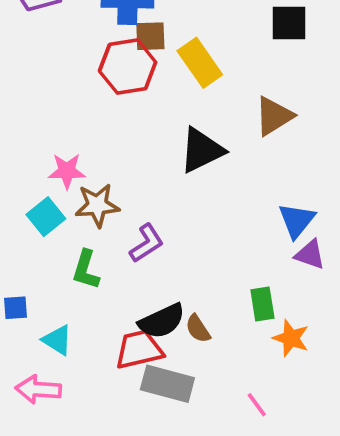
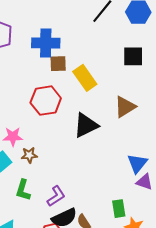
red hexagon: (128, 67) -> (46, 101), moved
brown star: (97, 205) -> (29, 155), size x0.7
purple L-shape: (147, 243) -> (56, 196), moved

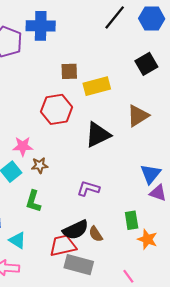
blue cross: (46, 43) -> (41, 26), moved
black square: (133, 56) -> (146, 64), turned -30
yellow rectangle: (85, 78) -> (97, 86), turned -70
purple L-shape: (56, 196) -> (88, 189), moved, turned -130

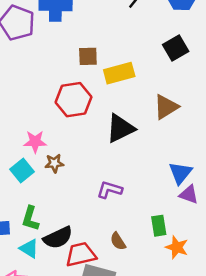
green L-shape: (33, 201) -> (30, 218), moved
black semicircle: (76, 230) -> (58, 238), moved

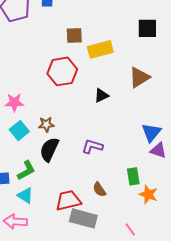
black square: (176, 48) -> (147, 28), turned 30
black triangle: (120, 128) -> (101, 95), size x0.6
pink star: (35, 142) -> (14, 102), moved
green L-shape: (30, 218) -> (26, 170), turned -135
black semicircle: (58, 238) -> (49, 149), moved, turned 140

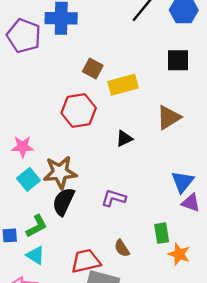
brown square: (74, 35) -> (93, 68), turned 30
brown star: (46, 124) -> (60, 172), size x1.8

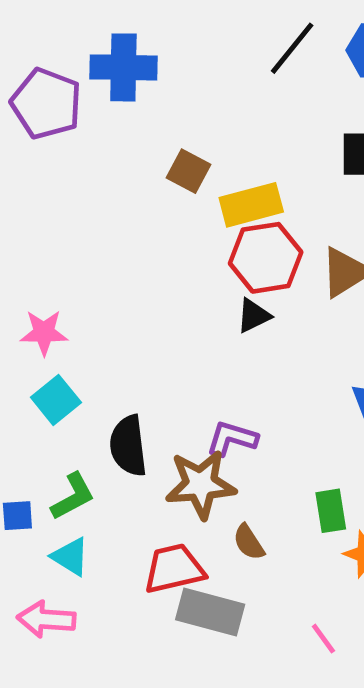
red hexagon: (79, 111) -> (266, 258), moved
brown star: (60, 172) -> (201, 484), moved
black semicircle: (63, 202) -> (128, 446), turned -32

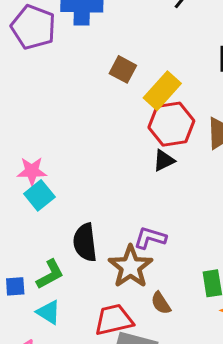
yellow rectangle: (251, 205) -> (162, 91), turned -33
cyan square: (56, 400) -> (39, 195), moved
brown star: (201, 484) -> (130, 267), turned -30

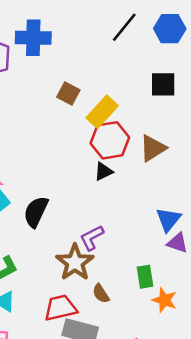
purple L-shape: (150, 238) -> (92, 238), turned -44
black semicircle: (85, 242) -> (36, 212), moved, turned 32

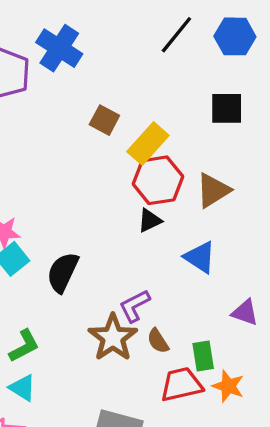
blue cross: (33, 38) -> (59, 48), turned 32
blue triangle: (168, 220) -> (200, 257), moved, turned -36
brown semicircle: (101, 294) -> (158, 341), moved
red trapezoid: (61, 308) -> (181, 384), moved

